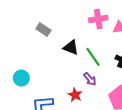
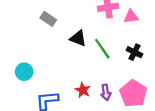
purple arrow: (90, 79) -> (106, 92), moved, turned 32

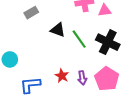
gray rectangle: (48, 19) -> (31, 13), turned -64
black cross: (134, 52) -> (108, 42), size x1.6

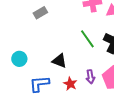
black triangle: (58, 30) -> (59, 61), moved
red star: (62, 76) -> (70, 84), moved

